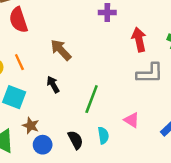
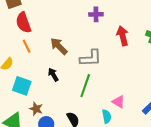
orange line: (19, 62) -> (27, 46), moved
gray L-shape: (150, 73) -> (91, 58), moved
cyan semicircle: (103, 135) -> (107, 116), moved

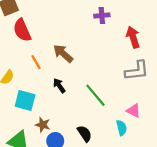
orange line: (27, 46) -> (36, 62), moved
gray L-shape: (91, 58) -> (137, 71), moved
green line: (85, 86) -> (95, 95), turned -55

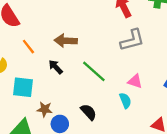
brown arrow: (63, 54) -> (66, 41), moved, turned -30

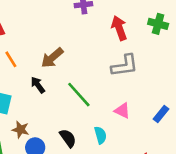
brown arrow: (66, 41) -> (52, 58), turned -50
cyan semicircle: (125, 101) -> (100, 135), moved

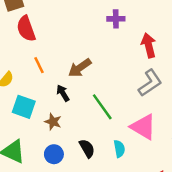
gray L-shape: (125, 66) -> (150, 83), turned -32
pink triangle: (122, 111) -> (143, 127), size x1.6
brown star: (21, 130) -> (53, 122), moved

